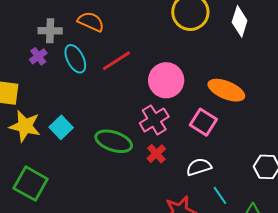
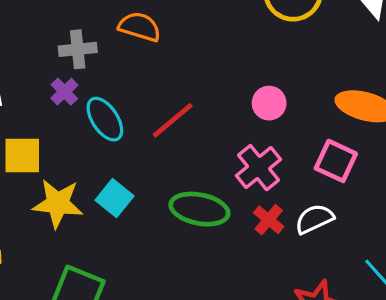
cyan ellipse: (75, 59) -> (105, 119), moved
red line: (116, 61) -> (173, 120), moved
pink circle: (166, 80) -> (269, 103), size x0.6
white semicircle: (199, 167) -> (314, 219), moved

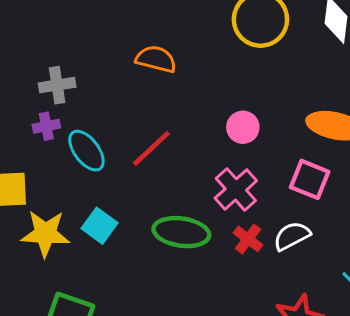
orange semicircle: (140, 27) -> (156, 59), moved
purple cross: (64, 92) -> (46, 126), turned 36

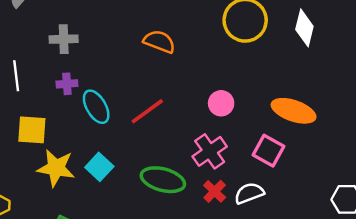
gray cross: (57, 85) -> (64, 39), moved

